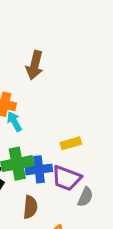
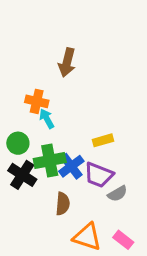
blue cross: (39, 169) -> (71, 166), turned -30
gray semicircle: (85, 197) -> (117, 194), turned 36

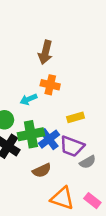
orange cross: (37, 101) -> (50, 85), moved
cyan arrow: (47, 119) -> (29, 99), turned -84
brown semicircle: (63, 204) -> (42, 170), turned 60

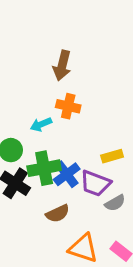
yellow rectangle: (76, 117) -> (112, 156), moved

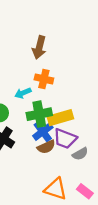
yellow rectangle: (112, 156) -> (60, 118), moved, size x1.5
green cross: (44, 168) -> (39, 114), moved
brown semicircle: (58, 214) -> (46, 147), moved

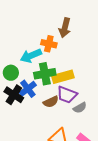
brown arrow: (39, 47) -> (65, 28), moved
cyan arrow: (23, 93) -> (31, 56), size x1.5
blue cross: (43, 132) -> (28, 89), moved

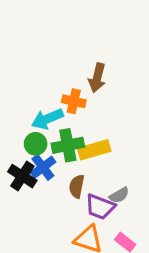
green circle: (11, 73) -> (36, 144), moved
purple trapezoid: (67, 95) -> (100, 207), moved
brown semicircle: (51, 102) -> (77, 186), turned 126

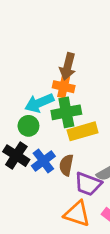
brown arrow: (97, 78) -> (68, 66), moved
green cross: (68, 145) -> (66, 112), moved
blue cross: (43, 167) -> (43, 161), moved

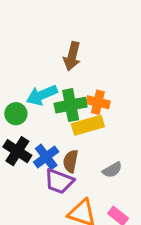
orange cross: (64, 87) -> (98, 102), moved
green circle: (28, 126) -> (16, 114), moved
purple trapezoid: (88, 184) -> (59, 181), moved

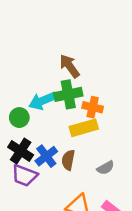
brown arrow: (72, 56) -> (70, 66), turned 130
green cross: (71, 105) -> (68, 94), moved
purple trapezoid: (59, 181) -> (24, 175), moved

